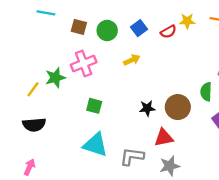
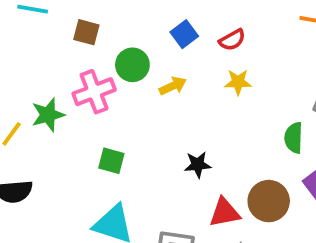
yellow star: (187, 21) -> (238, 82), moved
green circle: (107, 30) -> (132, 65), moved
brown circle: (178, 107) -> (269, 201), moved

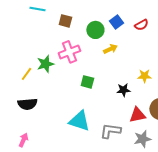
green circle: (132, 65) -> (95, 30), moved
yellow star: (238, 82) -> (144, 76), moved
green square: (111, 161) -> (87, 82), moved

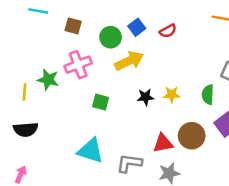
yellow arrow: (110, 49) -> (129, 61), size x1.6
green star: (45, 64) -> (48, 80), turned 30
yellow line: (26, 74) -> (24, 92), turned -32
black star: (123, 90) -> (145, 97), moved

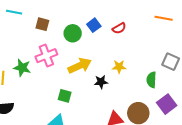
yellow arrow: (129, 61) -> (80, 66), moved
yellow star: (172, 95) -> (119, 67), moved
green square: (101, 102) -> (65, 96), moved

